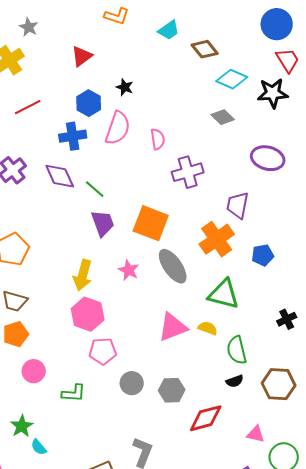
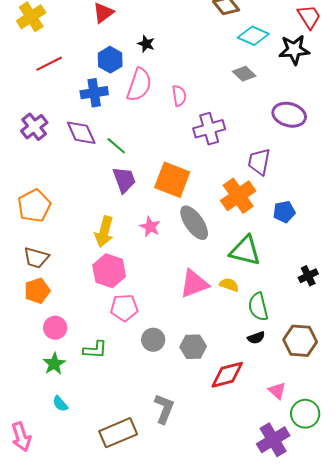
green star: (22, 426) -> (54, 364), moved
pink triangle: (256, 434) -> (277, 391), turned 30

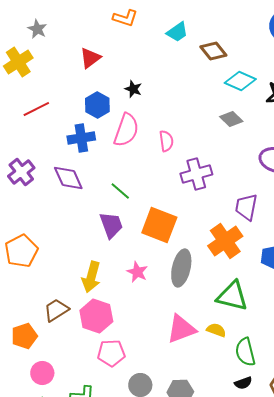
green line: (116, 146) -> (120, 191), moved
gray ellipse: (194, 223) -> (181, 268), turned 48
brown trapezoid: (36, 258) -> (56, 310), moved, turned 132

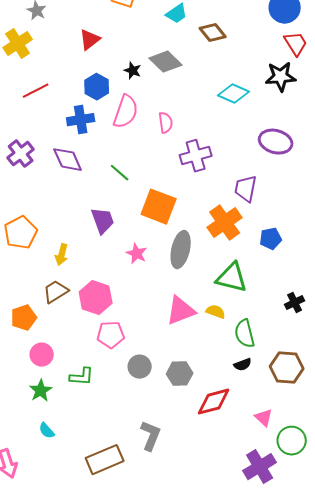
cyan diamond: (240, 81) -> (234, 94), moved
gray diamond: (231, 119) -> (166, 62), moved, size x1.4
purple trapezoid: (111, 225) -> (103, 221), moved
yellow arrow: (91, 277) -> (62, 255), moved, size x0.7

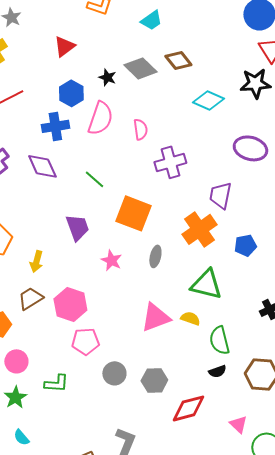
brown diamond: (213, 33) -> (178, 60), moved
gray ellipse: (181, 250) -> (155, 256), size x0.6

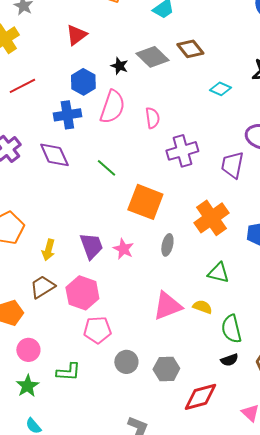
cyan diamond: (208, 100) -> (220, 89), size x0.7
purple trapezoid: (220, 195) -> (232, 165), moved
purple trapezoid: (77, 227) -> (91, 246), moved
green triangle: (206, 284) -> (218, 273), size x0.7

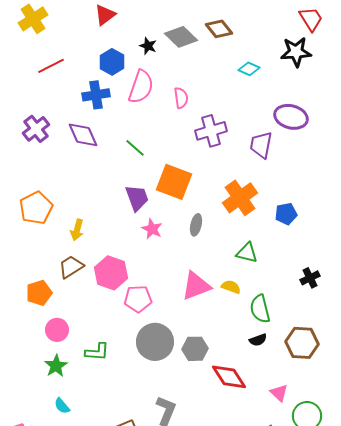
purple trapezoid: (91, 246) -> (137, 198), moved
pink pentagon: (97, 330) -> (138, 299), moved
gray circle: (126, 362) -> (155, 342), size x1.6
red diamond: (200, 397) -> (229, 377), turned 72

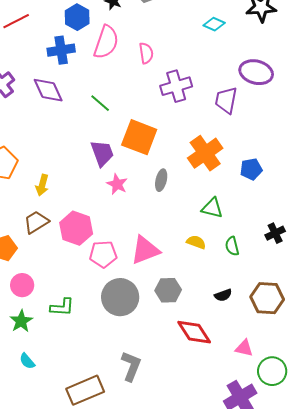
pink triangle: (196, 286) -> (145, 250), moved
green semicircle: (260, 309) -> (232, 246), moved, size x0.7
gray hexagon: (195, 349) -> (168, 290), moved
pink triangle: (279, 393) -> (244, 348), turned -30

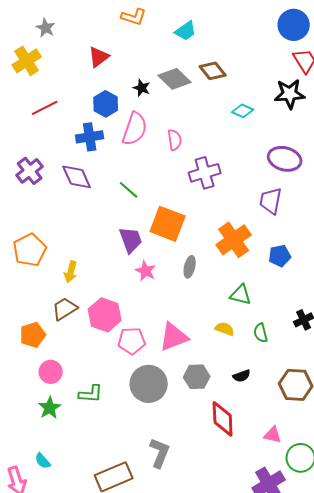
purple trapezoid: (226, 100) -> (271, 201), moved
black semicircle: (223, 295) -> (242, 376), moved
red diamond: (194, 332) -> (223, 419), turned 30
cyan semicircle: (27, 361) -> (43, 461), moved

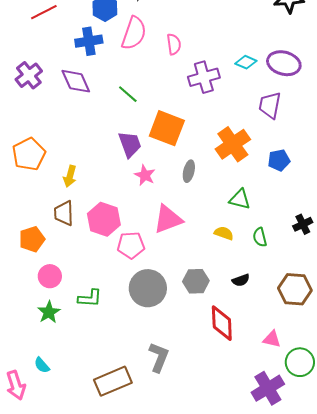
cyan diamond: (243, 111) -> (246, 62), moved
brown trapezoid: (65, 309) -> (64, 213), turned -60
pink triangle: (174, 337) -> (168, 219), moved

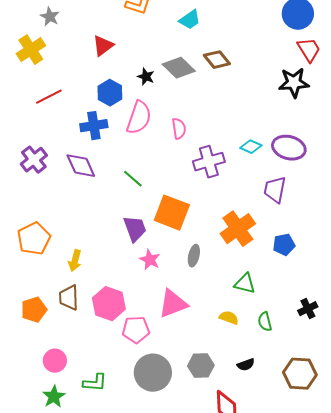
orange pentagon: (32, 239) -> (34, 310), moved

